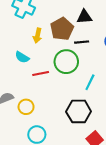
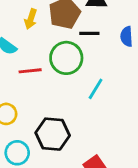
black hexagon: (79, 111) -> (53, 134), moved

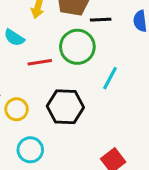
black hexagon: (53, 134) -> (65, 107), moved

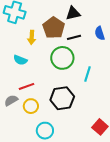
red line: (40, 62) -> (27, 86), moved

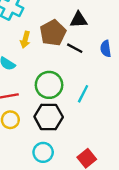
black line: (74, 37) -> (75, 48), turned 32
green circle: (62, 58) -> (49, 85), moved
cyan circle: (45, 131) -> (43, 152), moved

